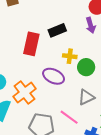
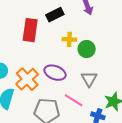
purple ellipse: (54, 76) -> (55, 73), moved
gray triangle: (86, 97) -> (89, 79), turned -30

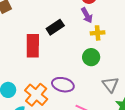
yellow cross: (69, 39) -> (98, 33), moved
gray triangle: (89, 79) -> (110, 85), moved

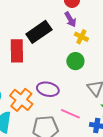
black rectangle: (55, 27) -> (39, 32), size x1.4
yellow cross: (98, 33) -> (81, 37), turned 32

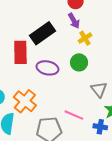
yellow cross: (81, 37) -> (85, 38), turned 32
purple ellipse: (48, 89) -> (47, 68), moved

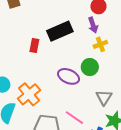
red rectangle: (20, 52) -> (34, 45), size x0.6
purple ellipse: (47, 68) -> (69, 76), moved

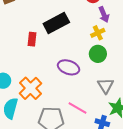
purple arrow: (93, 25) -> (104, 15), moved
green circle: (90, 67) -> (98, 54), moved

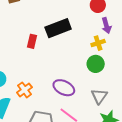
purple ellipse: (69, 67) -> (64, 88), moved
orange cross: (31, 88) -> (25, 90), size x0.7

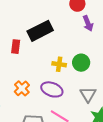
yellow cross: (98, 43) -> (59, 64), moved, turned 32
orange cross: (25, 90) -> (22, 88), moved

